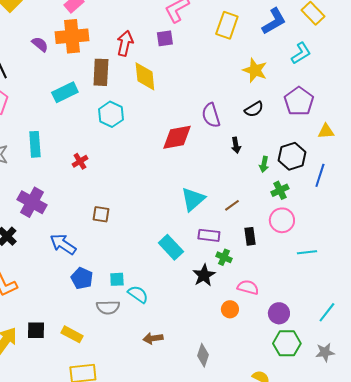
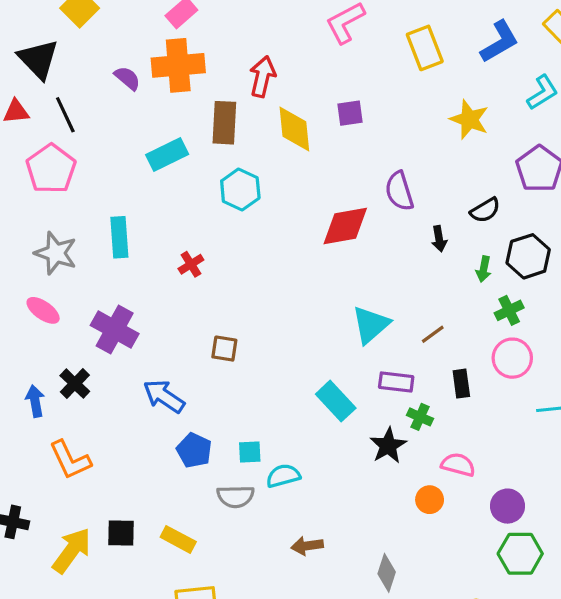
yellow rectangle: (227, 25) -> (425, 48), turned -40
purple square: (165, 38) -> (350, 113), moved
black semicircle: (254, 109) -> (485, 210), moved
cyan semicircle: (138, 294) -> (283, 476), turned -50

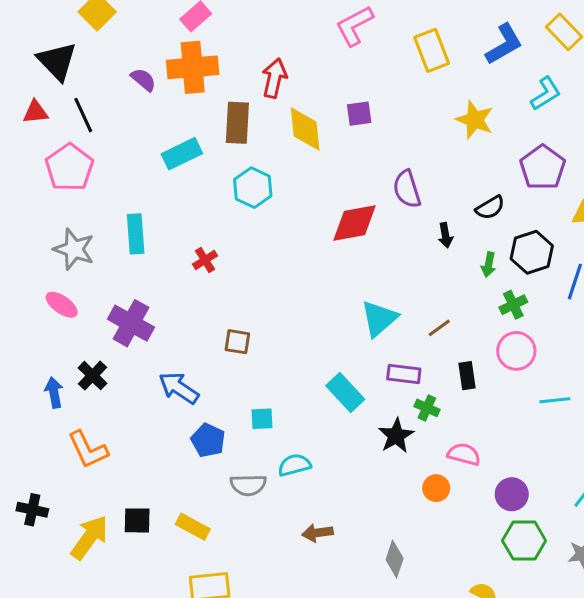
cyan square: (250, 452) -> (262, 419), moved

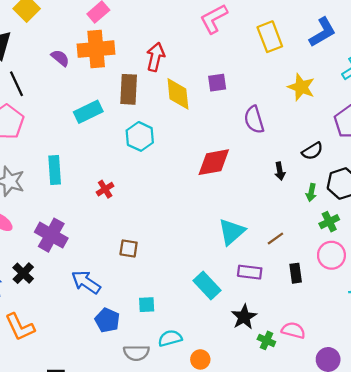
purple semicircle: (407, 189) -> (254, 120), moved
green cross: (427, 408) -> (266, 340), moved
orange circle: (436, 488) -> (200, 359), moved

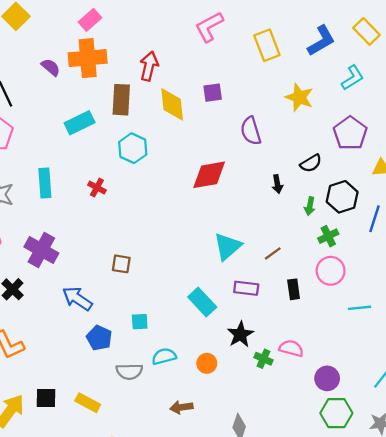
red cross: (105, 189) -> (97, 188), moved, turned -30
orange circle: (200, 359) -> (207, 363), moved

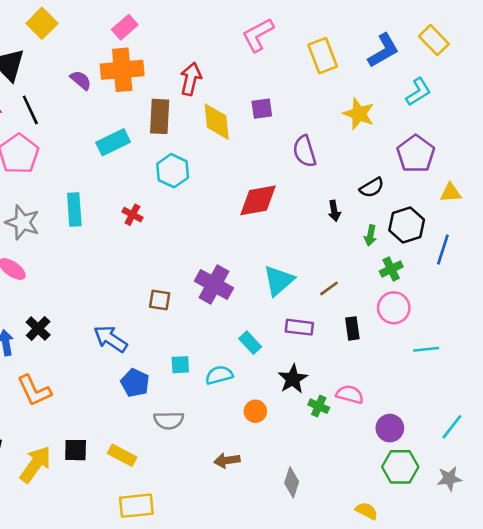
purple cross: (41, 250) -> (214, 285), moved
cyan rectangle: (202, 302) -> (250, 343), size x0.7
cyan semicircle: (164, 356) -> (219, 375), moved

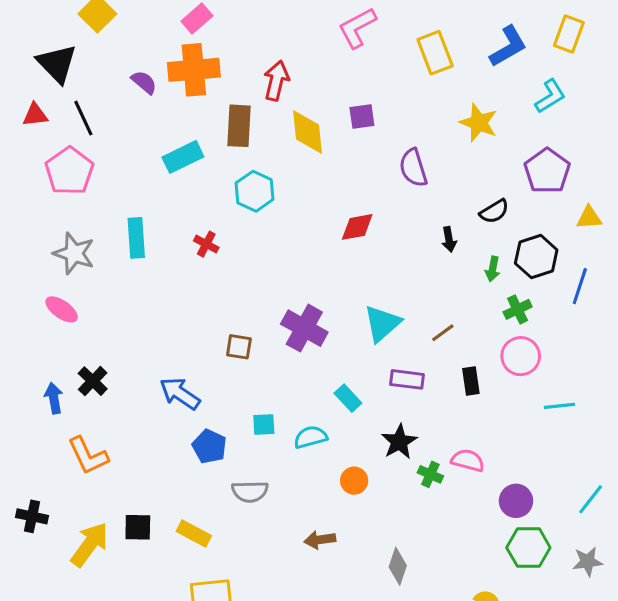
yellow rectangle: (434, 40) -> (569, 34), turned 64
red diamond: (258, 200) -> (357, 227), size x0.7

